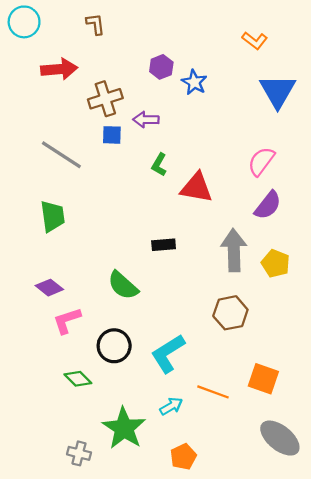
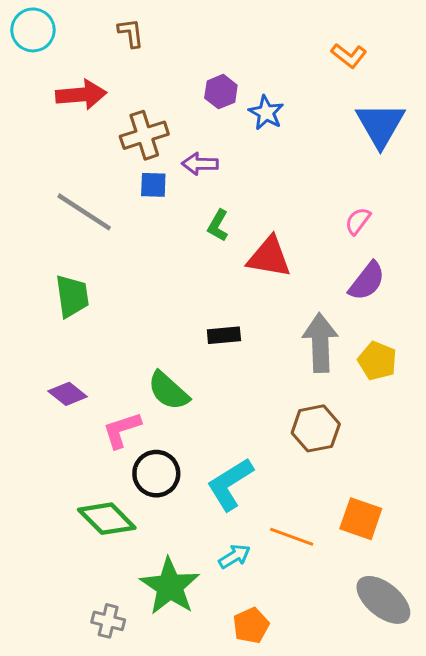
pink semicircle: (261, 161) -> (358, 221), size x0.7
pink L-shape: (67, 321) -> (122, 430), moved
green diamond: (78, 379) -> (107, 519), size x1.5

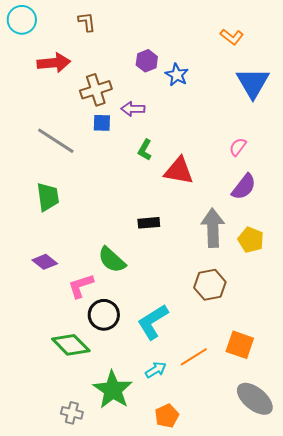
orange line: (292, 537) -> (194, 357), turned -52

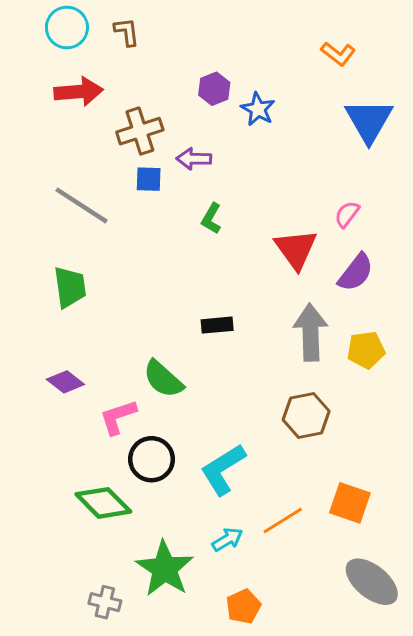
cyan circle: (22, 20) -> (67, 27), moved
red triangle: (179, 171) -> (296, 249), moved, turned 44
yellow pentagon: (251, 240) -> (366, 350), turned -30

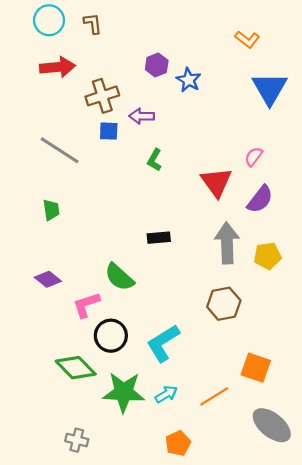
green trapezoid: (70, 287) -> (51, 210), size x0.7
orange line: (283, 520) -> (214, 396), moved
green star: (165, 569) -> (124, 392), moved, turned -30

